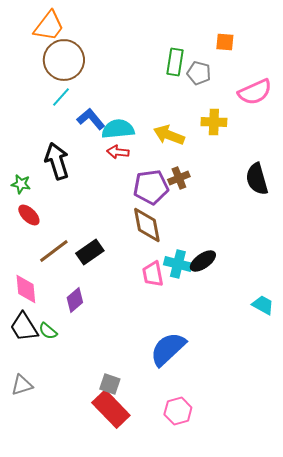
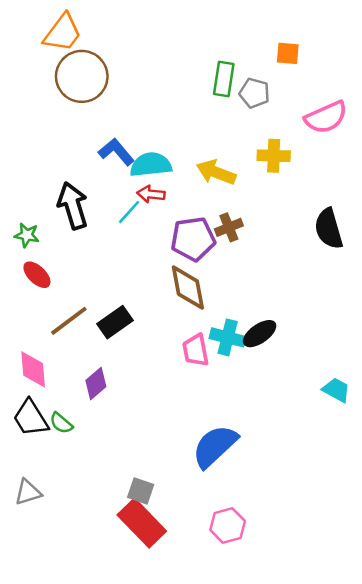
cyan line: (61, 97) -> (129, 212), moved

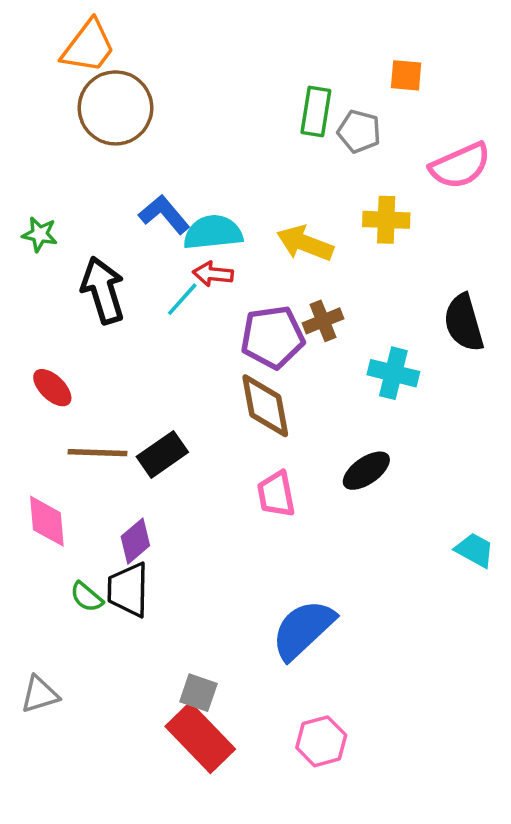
green star: (27, 235) -> (40, 234), moved
brown line: (69, 321) -> (97, 453), turned 39
cyan cross: (228, 337) -> (393, 373), moved
black trapezoid: (31, 418) -> (128, 590), moved, turned 33

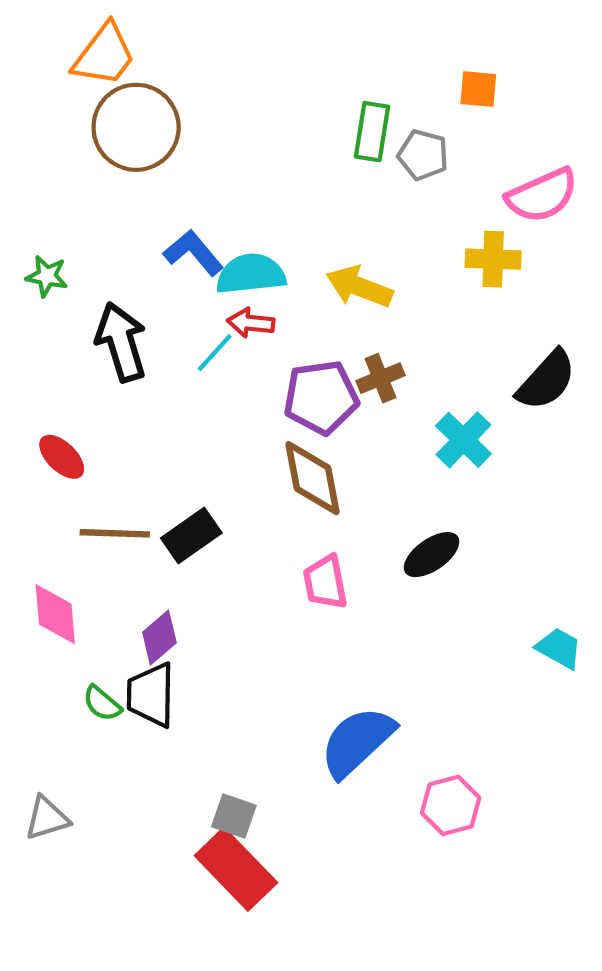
yellow cross: (386, 220) -> (493, 259), moved
black semicircle: (464, 323) -> (546, 380), turned -122
cyan cross: (393, 373) -> (463, 440), turned 30
pink hexagon: (321, 741) -> (451, 805), moved

